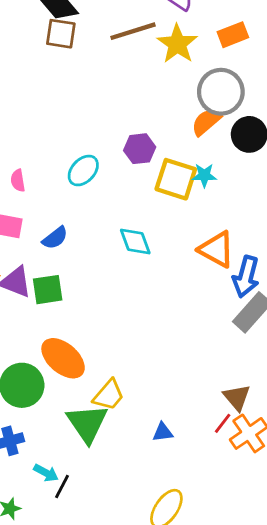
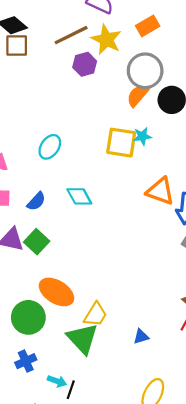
purple hexagon: (140, 149) -> (85, 64), moved
cyan diamond: (135, 241) -> (79, 196), moved
green square: (48, 290) -> (37, 242), turned -30

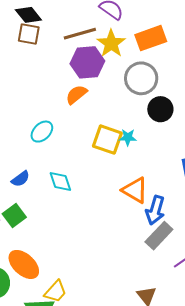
orange rectangle: (148, 26) -> (151, 38), size x1.4
purple hexagon: (85, 64) -> (87, 62), size x1.5
orange semicircle: (138, 95) -> (76, 95), moved

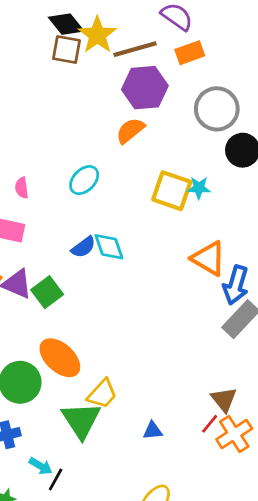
orange rectangle: (151, 38) -> (190, 53), moved, size x0.7
yellow star: (111, 43) -> (97, 35), moved
blue semicircle: (21, 179) -> (83, 247), moved

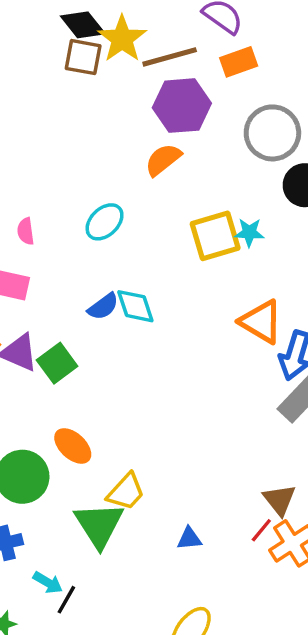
yellow square: (172, 191) -> (215, 236), turned -36
orange ellipse: (60, 358) -> (73, 446), size x0.7

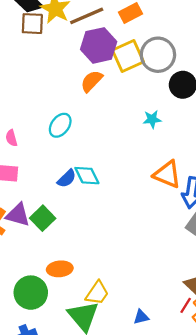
yellow square: (215, 236) -> (128, 56), moved
orange ellipse: (73, 446) -> (60, 269), turned -40

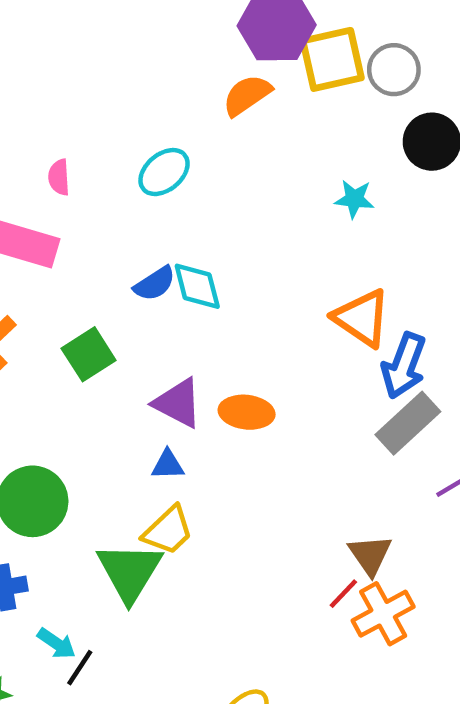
gray circle: (158, 55) -> (394, 70), size x0.7
purple triangle: (18, 215) -> (178, 403), moved
orange ellipse: (60, 269) -> (247, 412), moved
blue triangle: (141, 317) -> (168, 465), moved

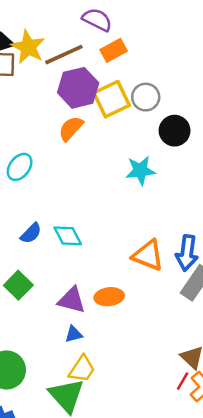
cyan ellipse: (164, 172) -> (20, 167), moved
cyan star: (354, 199) -> (140, 170), size x1.4
blue semicircle: (155, 284) -> (31, 233), moved
orange triangle: (362, 318) -> (148, 255), moved

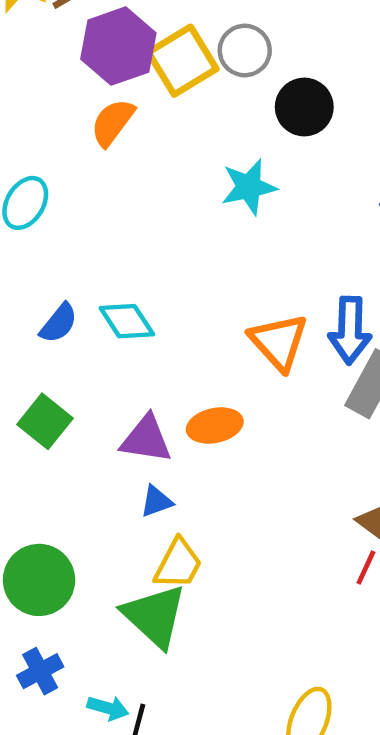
orange triangle: (148, 255) -> (279, 342), turned 32

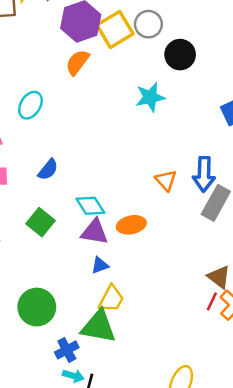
cyan diamond: (127, 321) -> (90, 206), moved
orange triangle: (279, 342) -> (166, 180), size x0.7
green triangle: (155, 616) -> (99, 327), turned -33
blue cross: (40, 671) -> (67, 350), moved

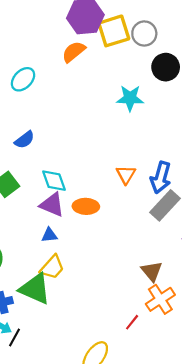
red line: (212, 301) -> (132, 322), moved

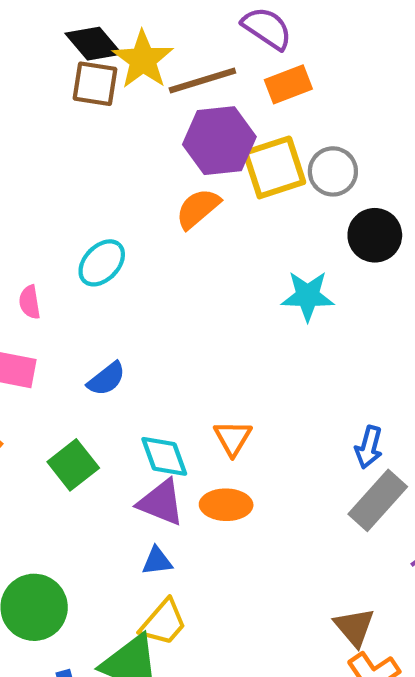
orange triangle: (126, 175) -> (233, 438), moved
blue arrow: (161, 178) -> (369, 447), size x0.7

